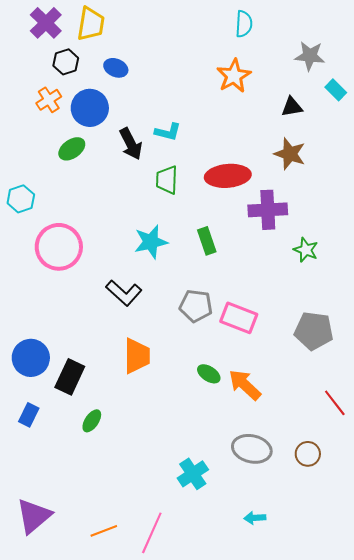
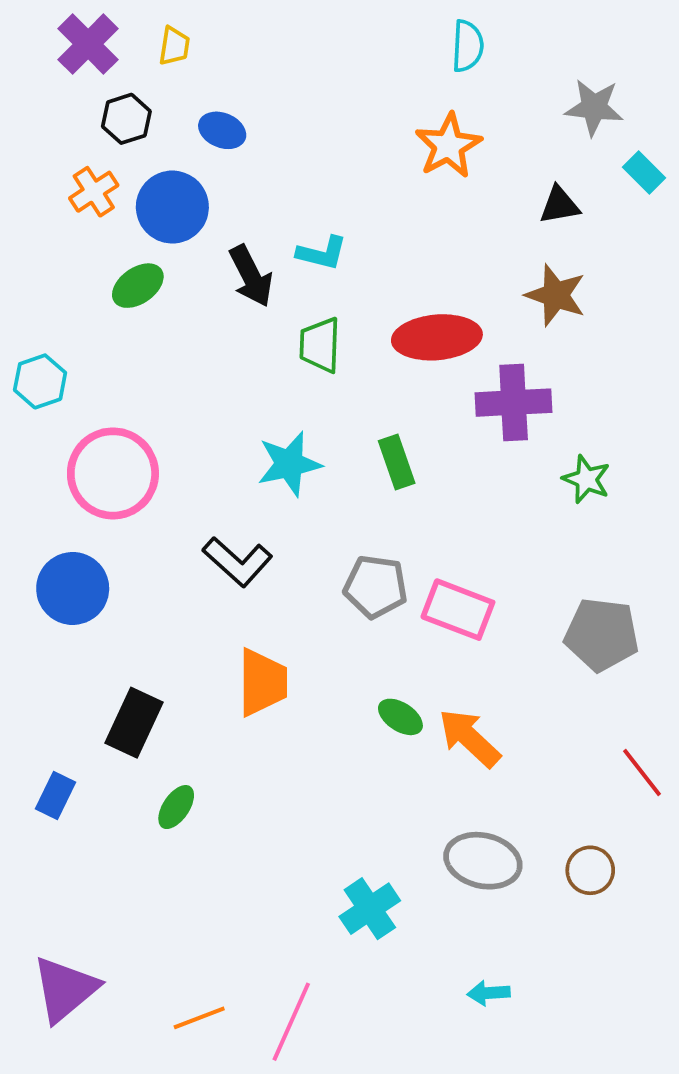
yellow trapezoid: (91, 24) -> (174, 46), size x0.6
blue circle: (31, 358) -> (73, 588), moved

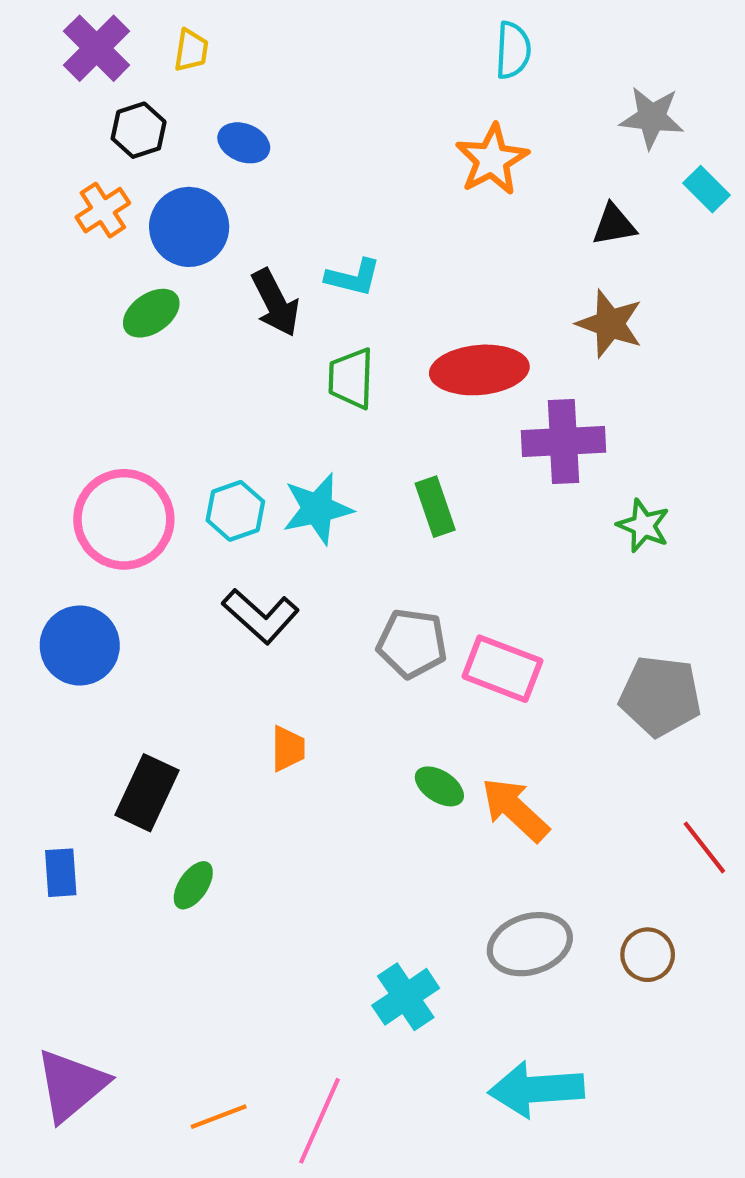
cyan hexagon: (40, 381) -> (235, 511), moved
orange trapezoid: (262, 682) -> (288, 749), size x0.6
blue rectangle: (55, 796) -> (61, 873), turned -30
gray ellipse: (483, 861) -> (530, 944), turned -30
cyan arrow: (489, 993) -> (536, 1089), size x2.0

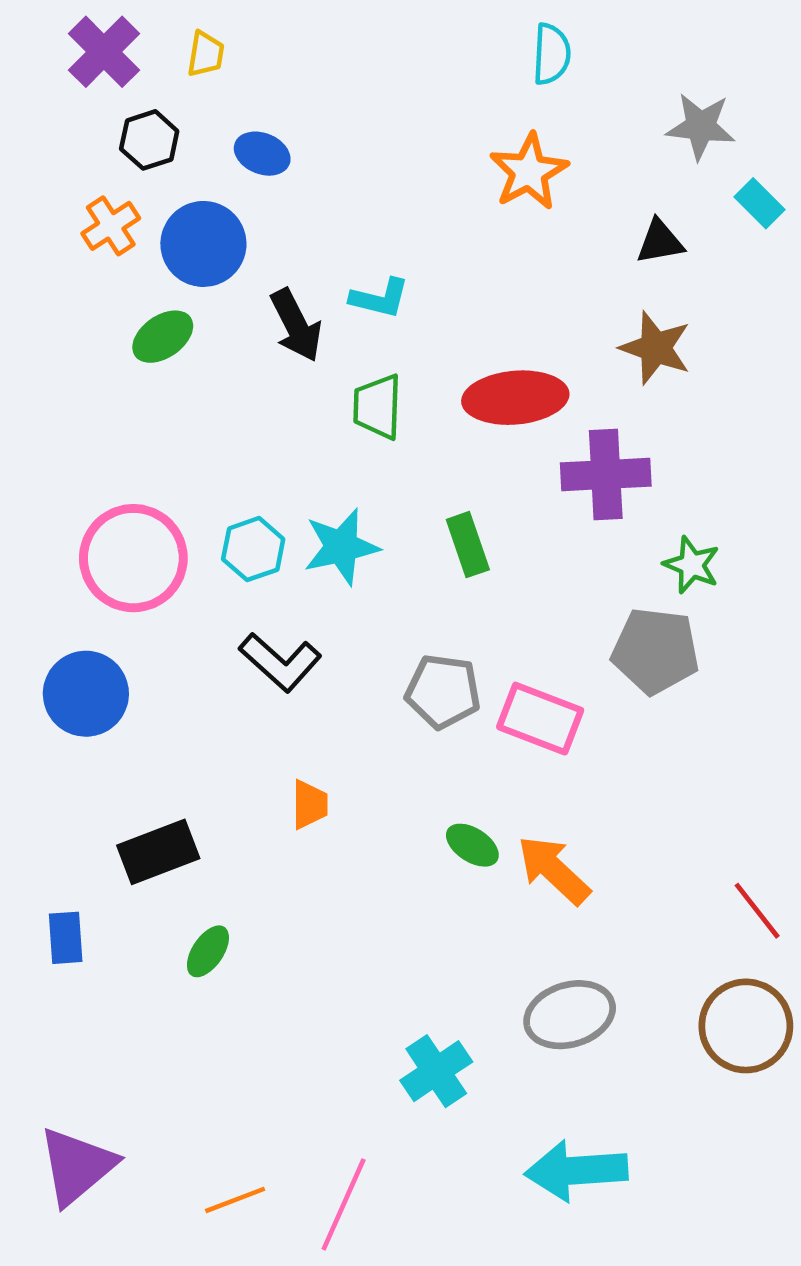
gray pentagon: (660, 696) -> (655, 651), moved
black rectangle: (147, 793) -> (158, 852), turned 44
brown circle: (648, 955) -> (746, 1026), moved, size x1.6

